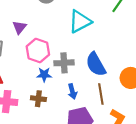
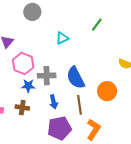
cyan triangle: (80, 21) -> (62, 38), size x0.6

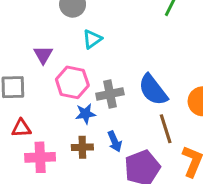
cyan triangle: (62, 38) -> (92, 39), moved
blue arrow: (54, 102) -> (115, 141), moved

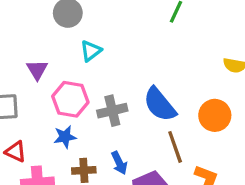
blue star: (85, 114) -> (65, 137), moved
red triangle: (21, 128) -> (16, 152), turned 30

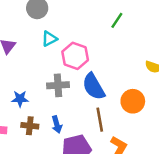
pink hexagon: (70, 99) -> (75, 56), moved

